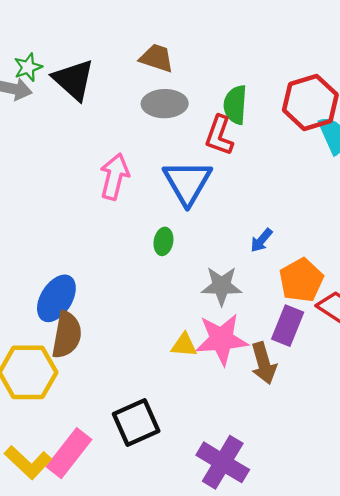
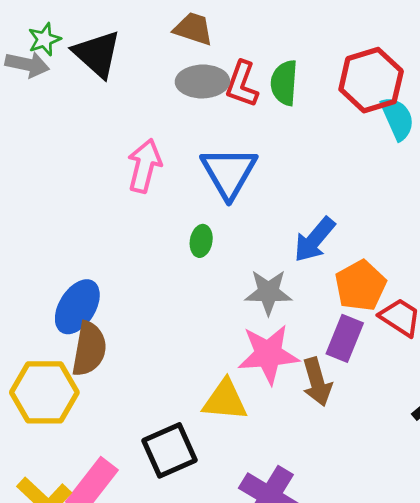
red L-shape: (219, 136) -> (242, 84), moved
blue arrow: (261, 240) -> (314, 240), size x1.6
yellow triangle: (184, 345) -> (225, 400), moved, size x1.5

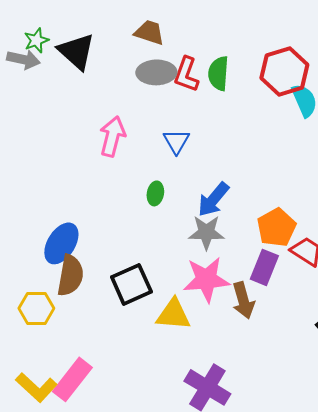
blue triangle: (229, 172) -> (176, 141), size x0.6
blue arrow: (314, 240) -> (213, 199), moved
yellow hexagon: (44, 392) -> (36, 308), size x0.7
black square: (170, 450) -> (131, 284), moved

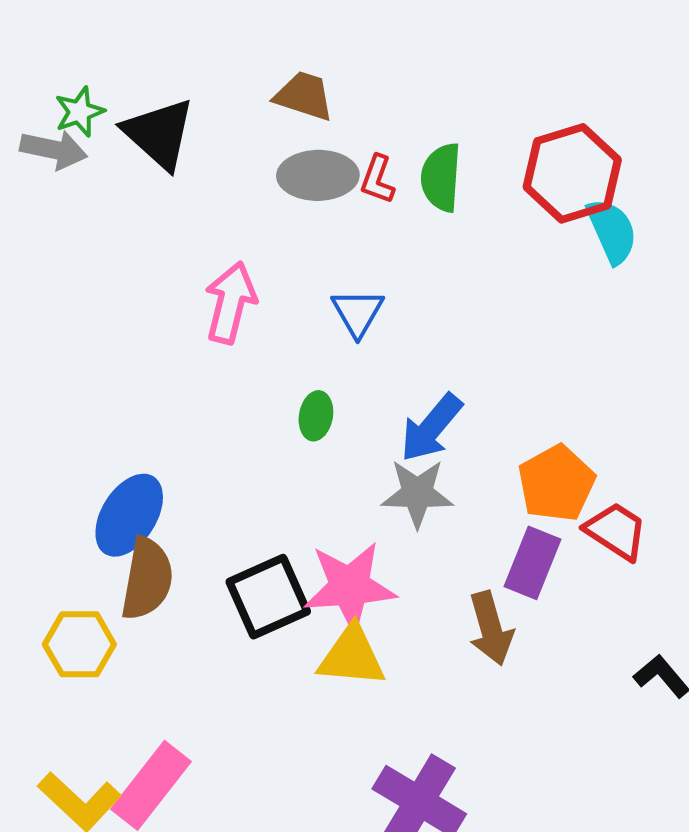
red L-shape: (186, 74) -> (378, 179), size x0.7
pink star: (206, 279) -> (350, 587), moved

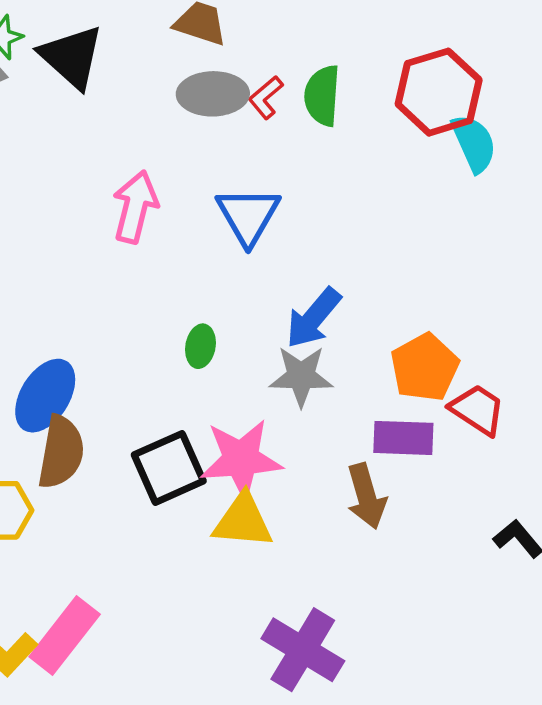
red L-shape: (378, 179) -> (266, 97), turned 30
blue triangle: (358, 312) -> (248, 216), size x1.4
green ellipse: (316, 416) -> (200, 346), moved
purple rectangle: (533, 563) -> (403, 438), turned 70

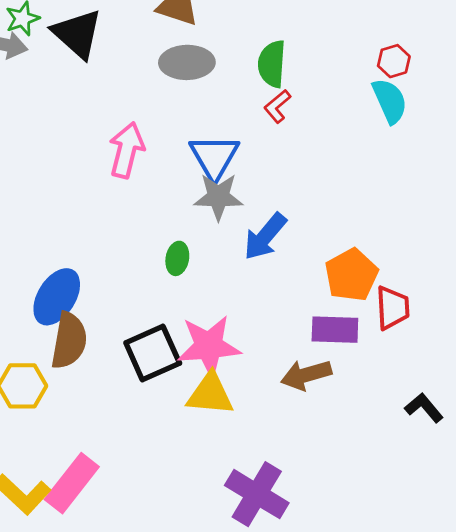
red hexagon: (439, 92) -> (394, 61), moved, size x0.5
red L-shape: (266, 97) -> (277, 106), moved
gray star: (301, 376) -> (218, 197), moved
red trapezoid: (478, 410) -> (392, 308), turned 54
brown arrow: (366, 496) -> (306, 375), turned 90

